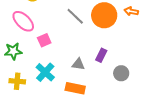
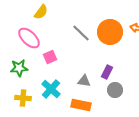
gray circle: (121, 73) -> (115, 90), moved

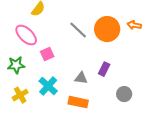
gray circle: (115, 90) -> (124, 94), moved
yellow cross: (23, 98) -> (20, 95), turned -35

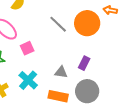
orange arrow: (134, 25) -> (110, 10), moved
gray circle: (124, 94) -> (87, 91), moved, size x1.5

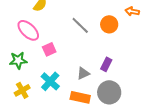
orange circle: (87, 23) -> (109, 24), size x0.7
gray triangle: (61, 72) -> (83, 73), turned -32

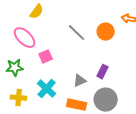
yellow cross: (22, 90) -> (19, 98), turned 35

